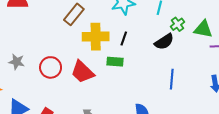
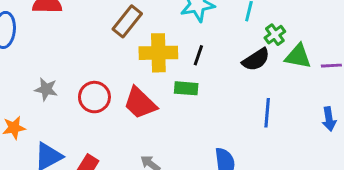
green triangle: (203, 29) -> (298, 56), moved

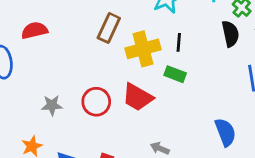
black semicircle: (256, 60) -> (230, 34), turned -55
green rectangle: (186, 88) -> (175, 74), turned 30

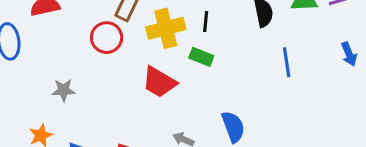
red circle: (96, 102) -> (107, 38), moved
blue semicircle: (225, 132) -> (233, 127), moved

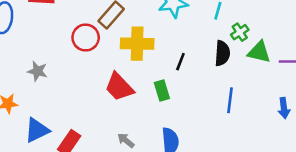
black line: (206, 22) -> (180, 62), moved
green rectangle: (201, 57) -> (162, 90), moved, turned 36

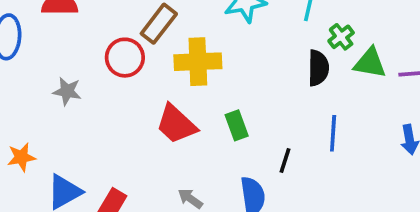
black line: (180, 62) -> (285, 161), moved
gray star: (37, 71) -> (67, 91), moved

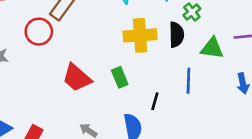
yellow cross: (198, 62) -> (140, 35), moved
green triangle: (370, 63) -> (212, 48), moved

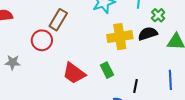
black semicircle: (176, 35) -> (148, 34), turned -102
blue line: (188, 81) -> (170, 80), moved

